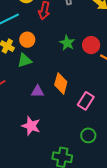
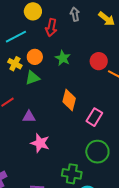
green star: (67, 43) -> (63, 58), moved
purple triangle: (38, 91) -> (29, 117), moved
green circle: (88, 135) -> (97, 152), size x1.5

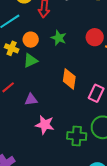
green cross: (72, 174) -> (77, 136), moved

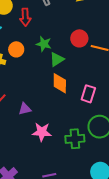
green triangle: (30, 61) -> (57, 59), moved

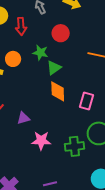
red circle: (79, 38) -> (61, 33), moved

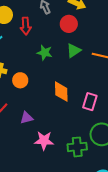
red circle: (61, 33) -> (69, 24), moved
orange circle: (13, 59) -> (20, 80), moved
green triangle: (54, 68) -> (74, 50), moved

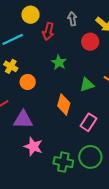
green triangle: (74, 50) -> (87, 85), moved
purple triangle: (27, 118) -> (23, 120), size x1.5

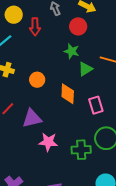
green star: (59, 62) -> (72, 51), moved
orange circle: (28, 82) -> (37, 80), moved
pink rectangle: (88, 122) -> (96, 105), turned -36

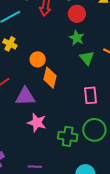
red circle: (78, 26) -> (77, 14), moved
green triangle: (85, 69) -> (87, 58), turned -49
orange diamond: (68, 94) -> (50, 78), moved

